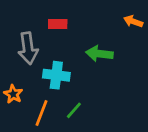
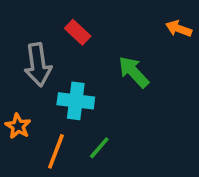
red rectangle: (58, 24) -> (78, 32), turned 42
green arrow: (99, 54) -> (134, 72), turned 40

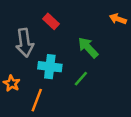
green line: (99, 148) -> (81, 79), moved

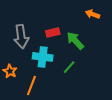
orange arrow: (118, 19) -> (93, 14), moved
red rectangle: (51, 21) -> (53, 33), moved, turned -56

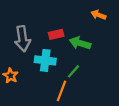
green arrow: (75, 41) -> (80, 43), turned -30
orange line: (31, 86) -> (62, 91), moved

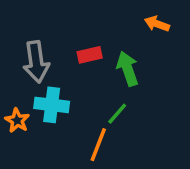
green arrow: (80, 43) -> (128, 69), turned 54
cyan cross: (45, 60) -> (52, 105), moved

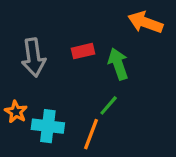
orange arrow: (157, 24) -> (145, 22), size x1.5
cyan cross: (52, 105) -> (48, 126), moved

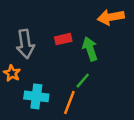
orange arrow: (145, 22) -> (111, 17), turned -30
orange star: (16, 112) -> (12, 73), moved

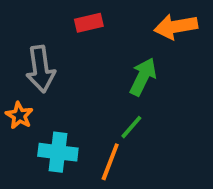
red rectangle: (63, 39) -> (89, 23), moved
green arrow: (90, 49) -> (143, 77), turned 45

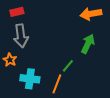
red rectangle: (89, 23) -> (17, 12), moved
green arrow: (143, 77) -> (88, 44), moved

